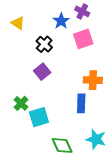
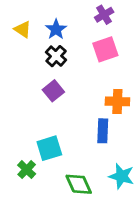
purple cross: (82, 11) -> (104, 15), turned 32
blue star: (61, 21) -> (56, 29), moved
green cross: (21, 103) -> (27, 170), moved

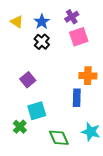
purple cross: (104, 15) -> (72, 17), moved
purple square: (53, 91) -> (28, 80), moved

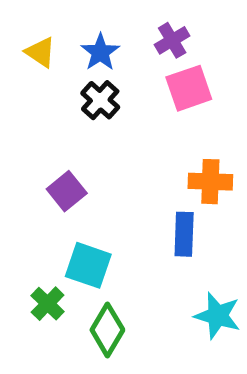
cyan square: (37, 111) -> (88, 265), turned 36
green diamond: (59, 138) -> (107, 330), moved, turned 55

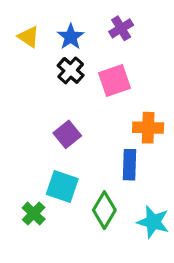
pink square: (189, 88) -> (114, 81), moved
purple square: (67, 191) -> (67, 134), moved
green diamond: (107, 330) -> (104, 210), moved

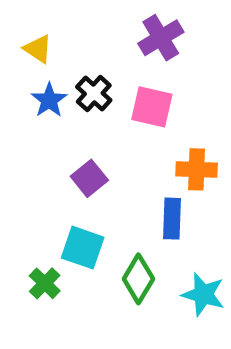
purple cross: (121, 28) -> (161, 38), size x1.4
blue star: (71, 37) -> (49, 100), moved
pink square: (114, 81) -> (152, 107), turned 32

